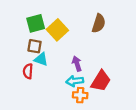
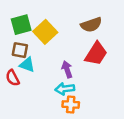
brown semicircle: (99, 23) -> (91, 25), turned 54
red semicircle: (28, 71) -> (13, 78), turned -32
red trapezoid: (101, 81) -> (96, 54), moved

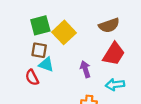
cyan arrow: (65, 89) -> (115, 85), moved

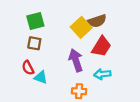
yellow square: (64, 32) -> (81, 27), moved
cyan triangle: (46, 64) -> (41, 77), moved
purple arrow: (85, 69) -> (76, 60), size x1.5

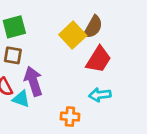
brown semicircle: (97, 21) -> (93, 27), turned -42
purple arrow: (76, 60) -> (33, 81), moved

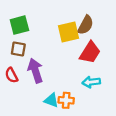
yellow square: (73, 35) -> (68, 32), turned 30
cyan triangle: (21, 99) -> (51, 100), moved

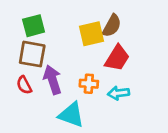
brown square: (18, 49) -> (32, 54), size x1.5
cyan triangle: (51, 100) -> (71, 115), size x1.5
orange cross: (66, 100) -> (89, 84), moved

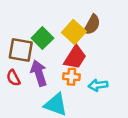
green square: (34, 26) -> (42, 38), moved, turned -30
yellow square: (92, 34) -> (74, 32), turned -35
red trapezoid: (117, 58) -> (75, 57), moved

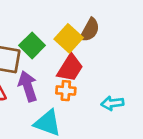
cyan arrow: (98, 85) -> (112, 103), moved

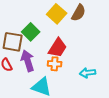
brown semicircle: (90, 30) -> (79, 13), moved
yellow square: (69, 38) -> (57, 14), moved

